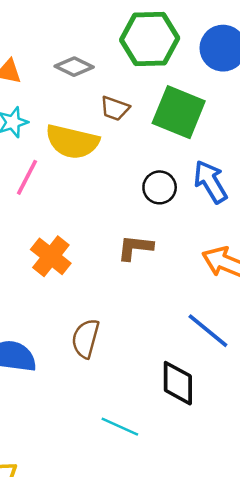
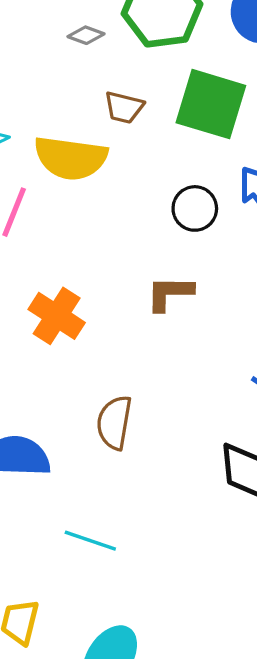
gray diamond: (74, 67) -> (86, 35), moved, size x0.7
cyan line: (120, 427) -> (90, 541), moved

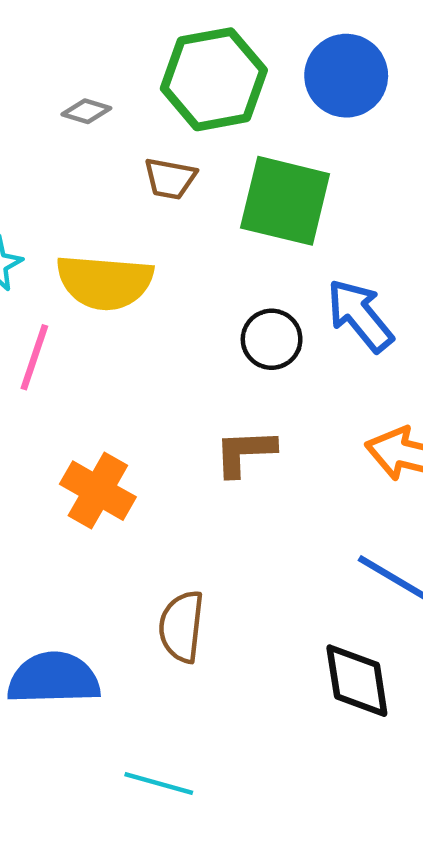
gray diamond: (86, 35) -> (86, 111), moved
brown trapezoid: (124, 107) -> (170, 179), moved

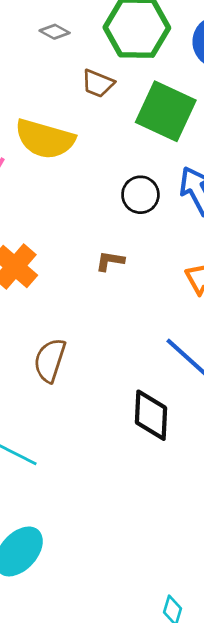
brown L-shape: (245, 452) -> (110, 261), size x0.7

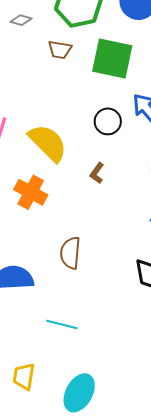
yellow semicircle: (45, 139) -> (48, 143), moved, turned -138
brown L-shape: (110, 261) -> (97, 173), turned -50

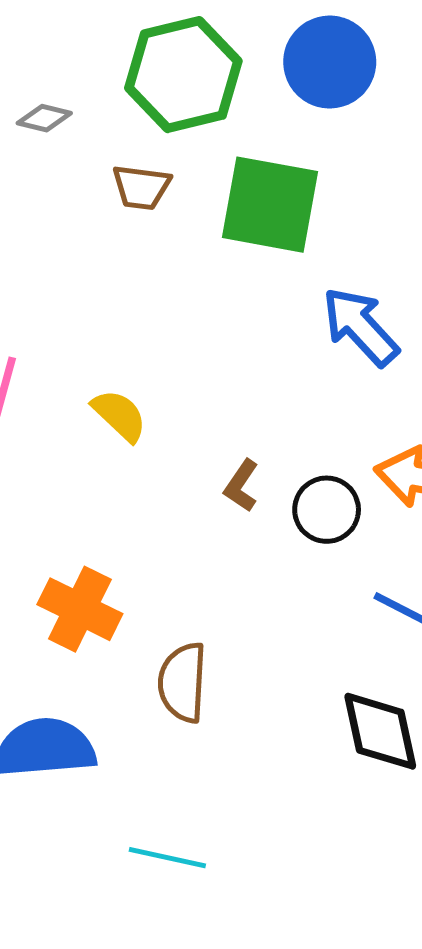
black circle: (108, 121) -> (327, 510), moved
yellow semicircle: (48, 143) -> (119, 415), size x0.6
orange cross: (31, 192) -> (80, 609), moved

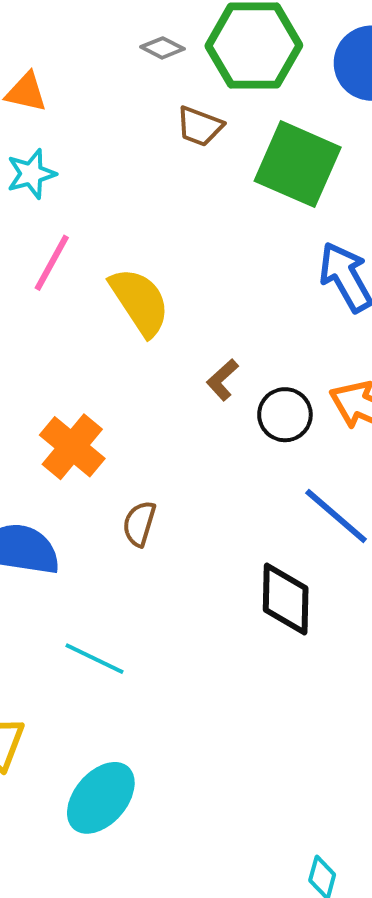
gray diamond: (44, 118) -> (163, 48), moved
yellow semicircle: (119, 415) -> (140, 302), size x1.5
brown semicircle: (183, 682) -> (139, 524), size x0.7

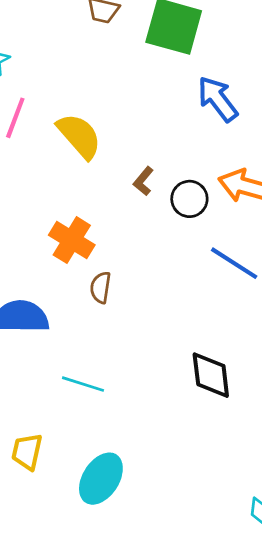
orange cross: (72, 447) -> (72, 240), moved
black diamond: (286, 599) -> (211, 375), moved

